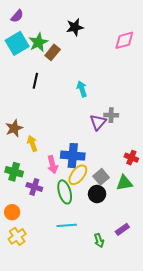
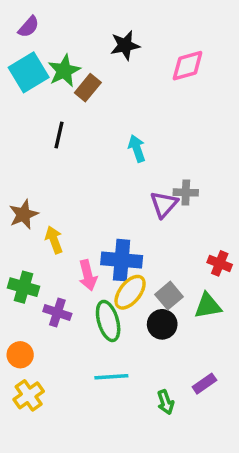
pink diamond: (124, 40) -> (188, 66), moved

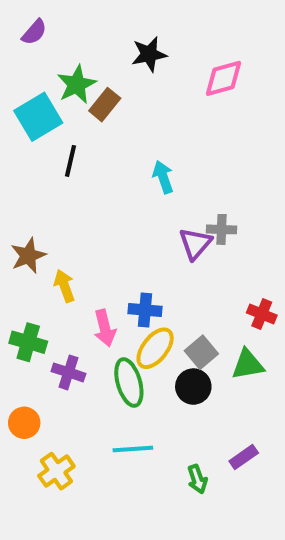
cyan square: (29, 72) -> (38, 117), moved
blue cross: (122, 260) -> (145, 310), size x0.7
yellow cross: (29, 395) -> (56, 471), moved

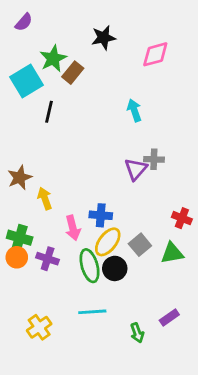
cyan arrow: (163, 177) -> (134, 110), moved
black circle: (193, 387) -> (115, 268), moved
orange circle: (24, 423) -> (17, 257), moved

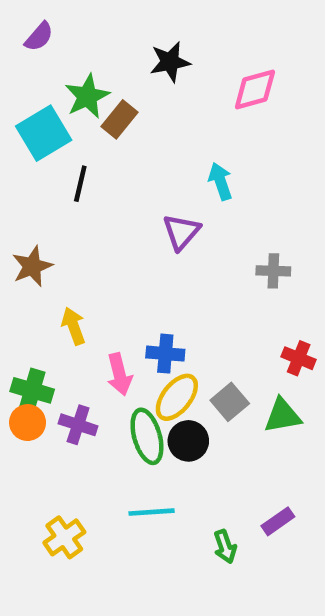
gray cross: (154, 159) -> (273, 271), moved
purple triangle: (136, 169) -> (181, 232), moved
brown star: (20, 178) -> (32, 266), moved

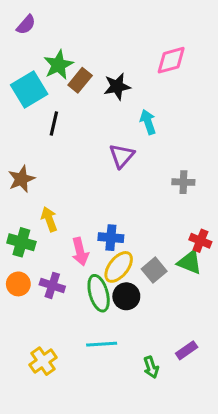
black star: (170, 62) -> (117, 86), moved
green cross: (32, 390) -> (21, 242), moved
green triangle: (282, 416) -> (190, 262), moved, turned 32

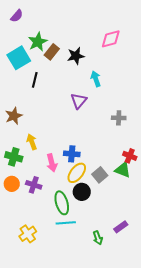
green ellipse: (99, 293) -> (62, 203), moved

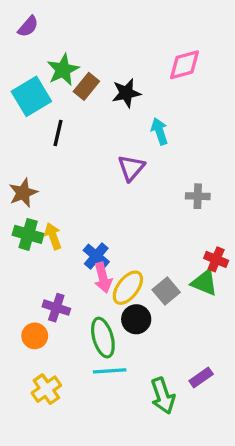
blue cross: (72, 154) -> (96, 256), moved, turned 35
green cross: (14, 157) -> (28, 234), moved
pink arrow: (52, 163) -> (103, 278), moved
orange circle: (12, 184) -> (35, 336), moved
green arrow: (98, 238) -> (163, 396), size x1.5

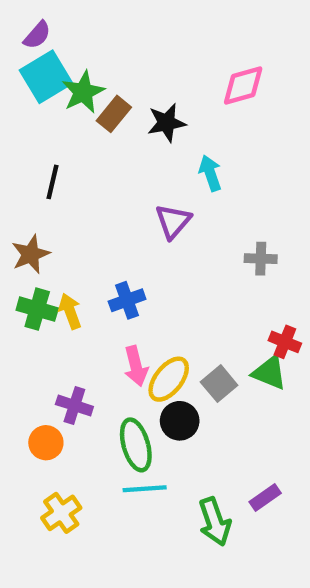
cyan square: (31, 96) -> (46, 77), moved
black line: (58, 133) -> (53, 182), moved
blue cross: (96, 256) -> (127, 300), moved, turned 30

